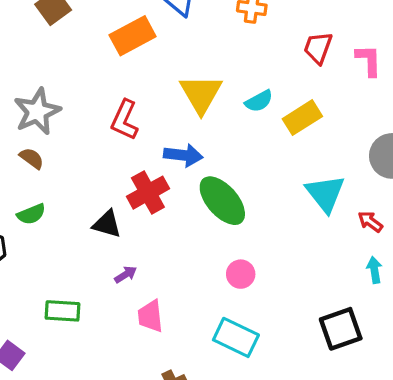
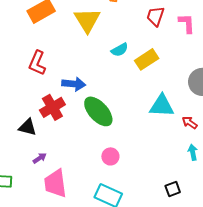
yellow triangle: (201, 94) -> (87, 20), moved
cyan triangle: (325, 193) -> (162, 106), turned -48
pink trapezoid: (150, 316) -> (55, 183), size x1.4
black square: (341, 329) -> (173, 189), size x0.6

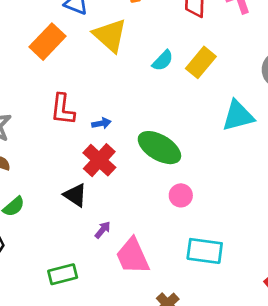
blue arrow: (74, 84) -> (101, 123), moved, size x0.6
black triangle: (28, 127) -> (75, 195), turned 36
pink circle: (110, 156) -> (181, 195), moved

